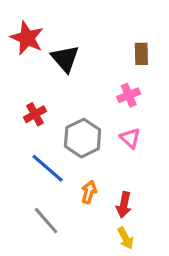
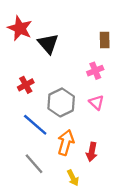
orange arrow: (89, 192) -> (66, 142), size x1.5
yellow arrow: (125, 238) -> (73, 178), moved

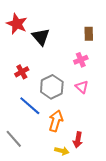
red arrow: (92, 152) -> (78, 140), moved
gray line: (34, 164) -> (14, 139), moved
yellow arrow: (73, 178) -> (62, 151), turned -48

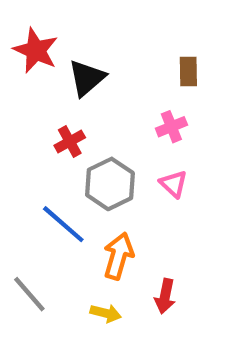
black triangle: (41, 37) -> (87, 78), turned 30
red cross: (22, 72) -> (70, 142), moved
yellow arrow: (62, 151) -> (106, 313), moved

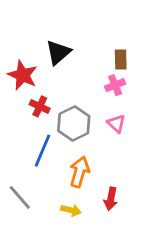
red star: (36, 50) -> (23, 75), moved
brown rectangle: (188, 72) -> (121, 60), moved
red cross: (70, 142) -> (40, 106), moved, turned -36
blue line: (63, 224) -> (43, 151), turned 72

